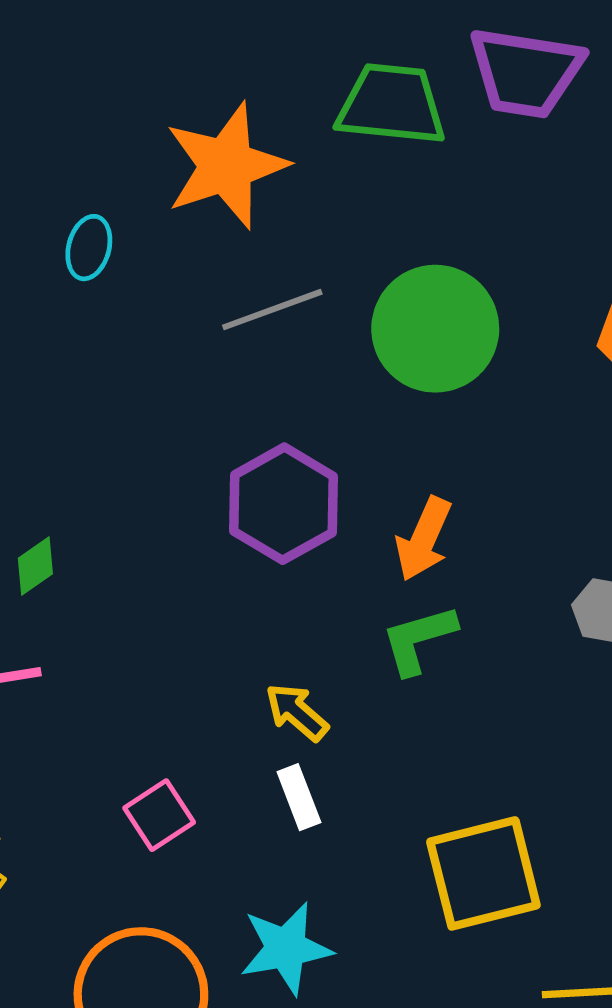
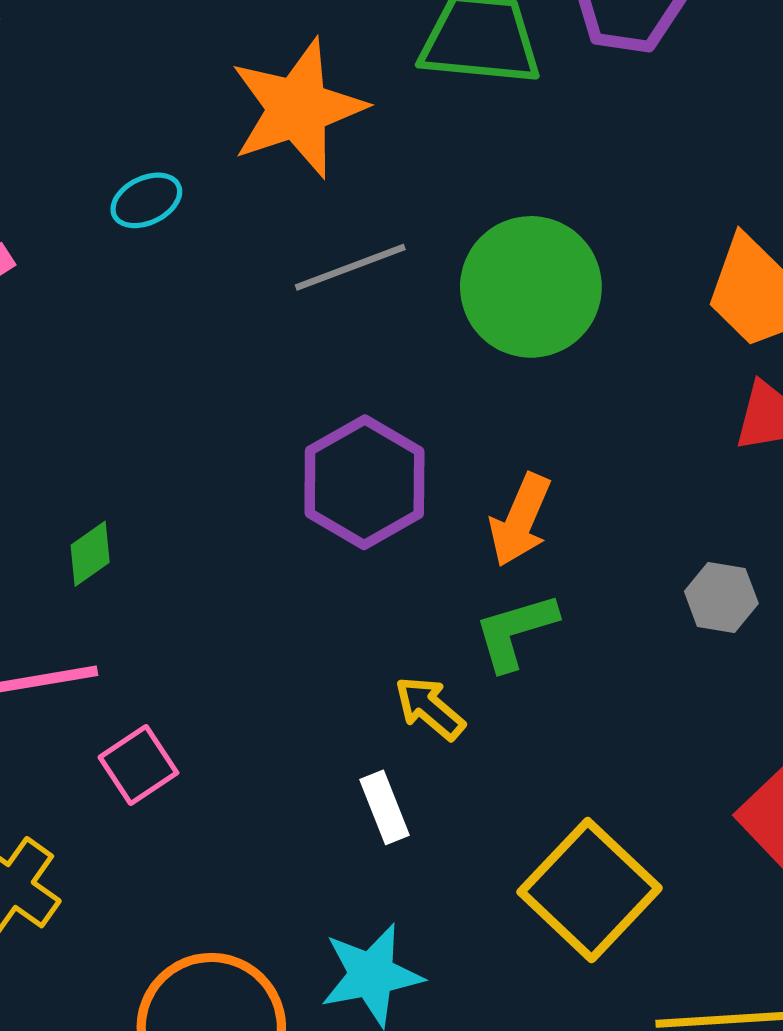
cyan ellipse: (89, 248) -> (146, 200), turned 50
yellow arrow: (297, 712) -> (430, 708), moved
pink square: (159, 815) -> (138, 765), moved
yellow square: (483, 873) -> (590, 890), turned -32

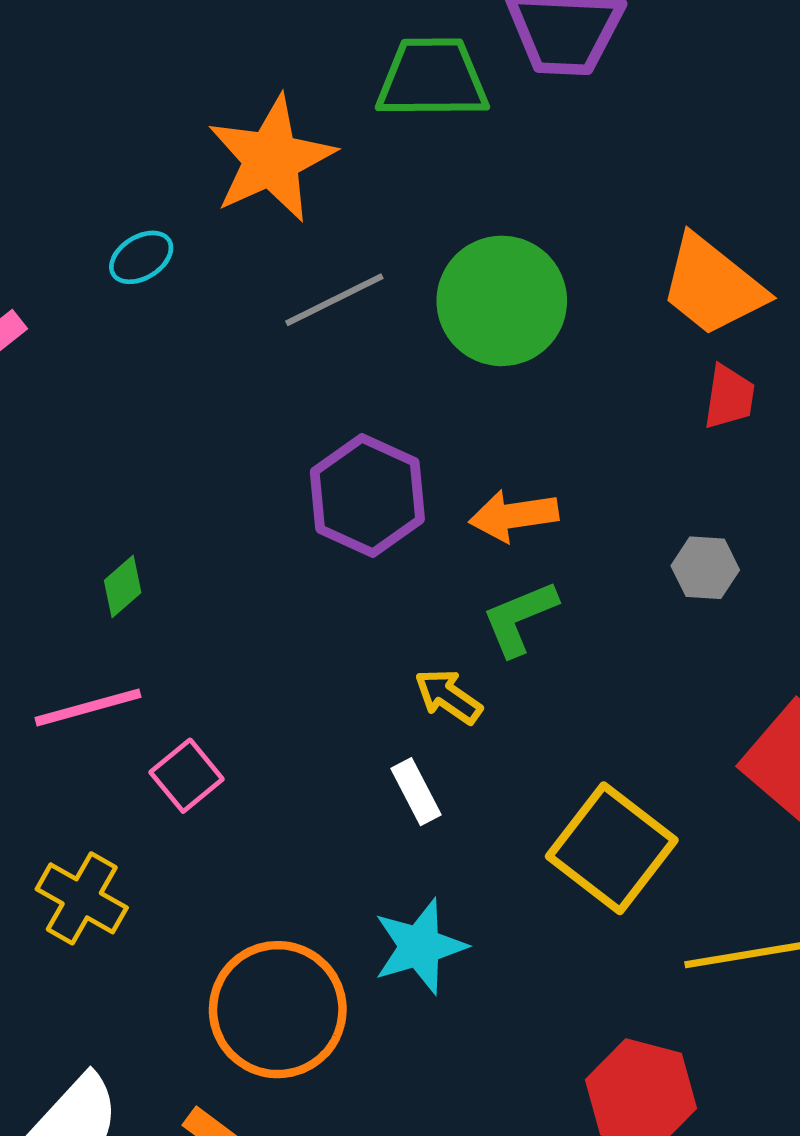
orange arrow: (520, 520) -> (514, 516), turned 64

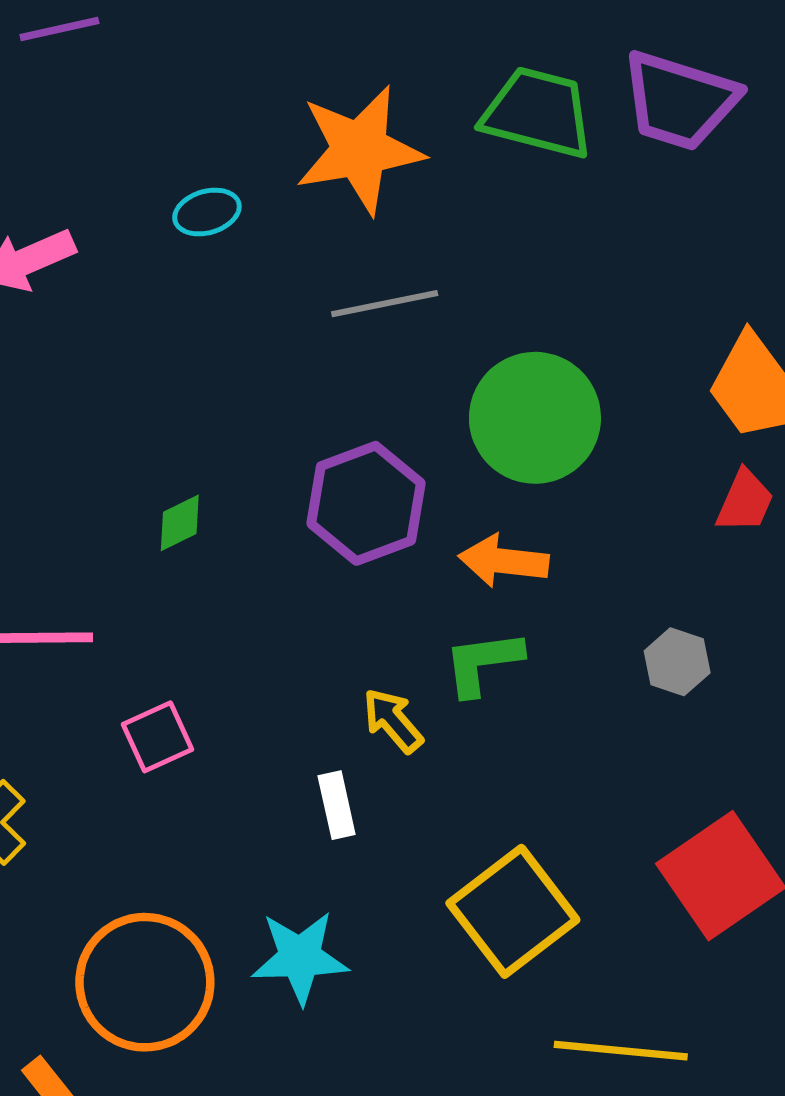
green circle: (502, 301) -> (535, 418), moved
green diamond: (123, 587) -> (180, 523), moved
pink square: (187, 776) -> (157, 737), moved

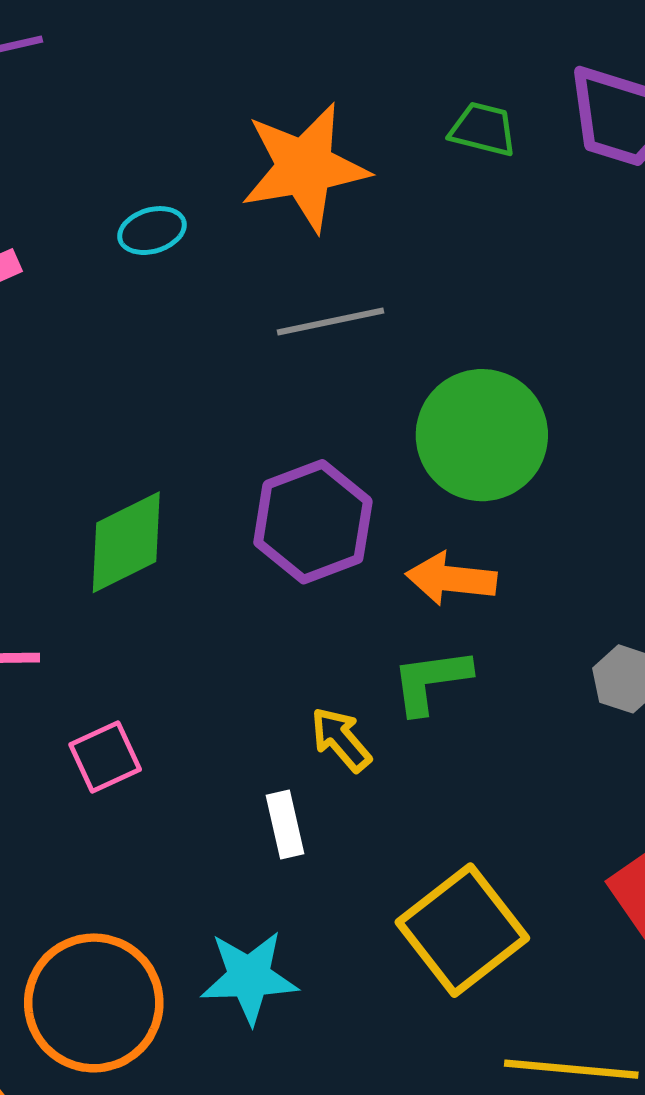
green trapezoid: (538, 113) -> (483, 129), size x0.6
green diamond: (180, 523) -> (126, 542), size x1.8

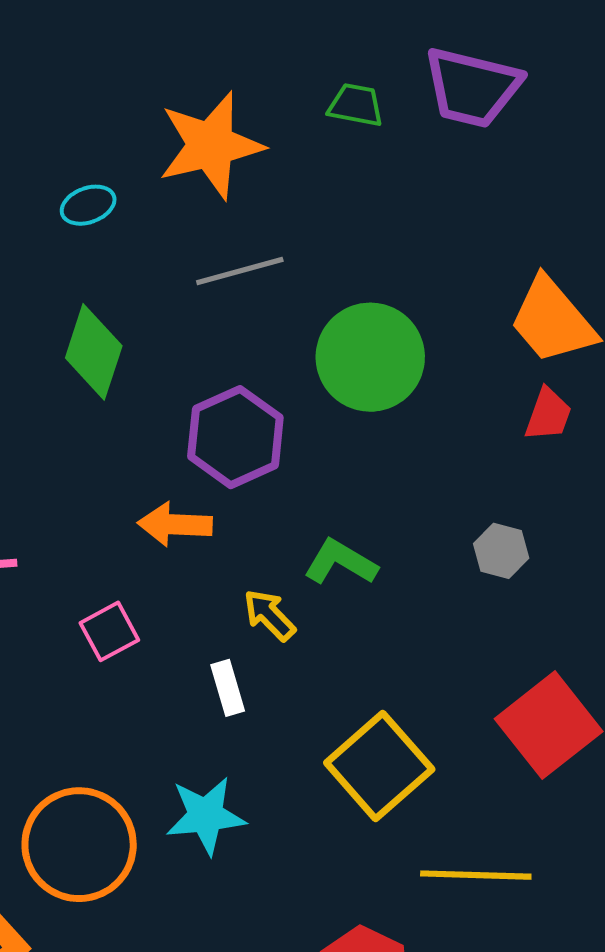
green diamond: (126, 542) -> (94, 352), moved, turned -42
orange arrow: (451, 579) -> (175, 524), moved
green L-shape: (431, 681) -> (341, 562), turned 42
pink square: (105, 757) -> (109, 631), moved

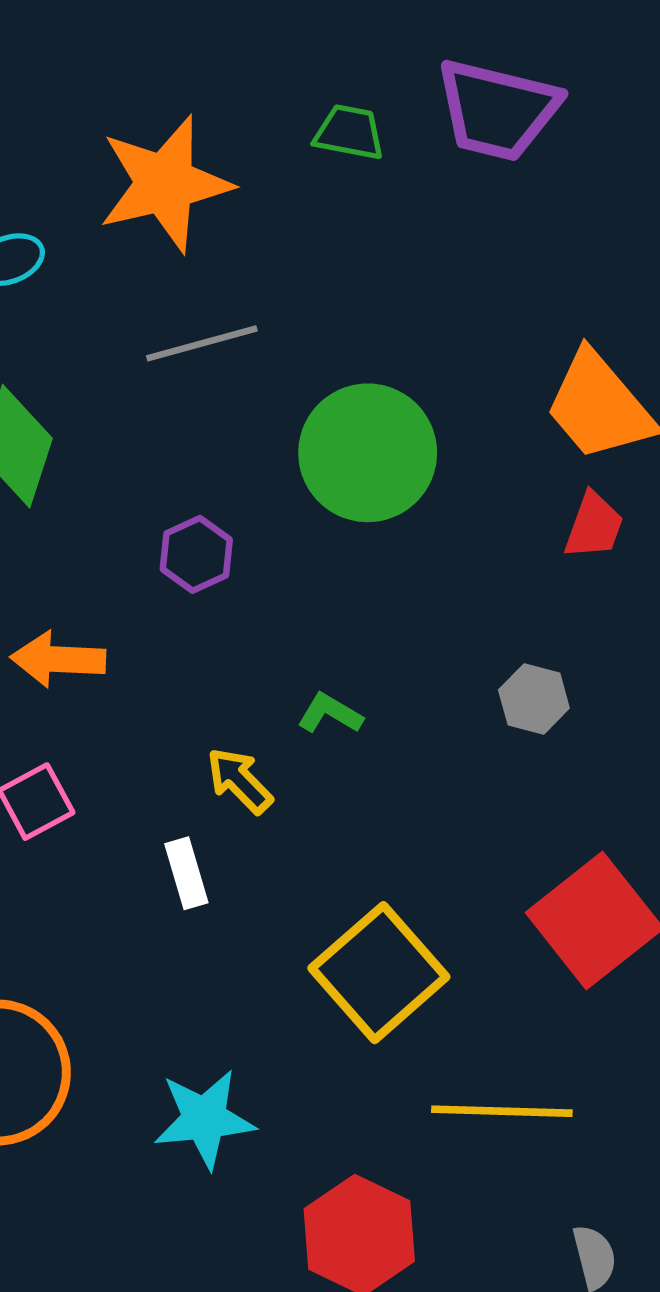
purple hexagon: (235, 437) -> (196, 554), size x0.6
orange arrow: (175, 524) -> (58, 659), moved
green L-shape: (341, 562) -> (330, 714), size x0.7
cyan star: (206, 816) -> (204, 1119), moved

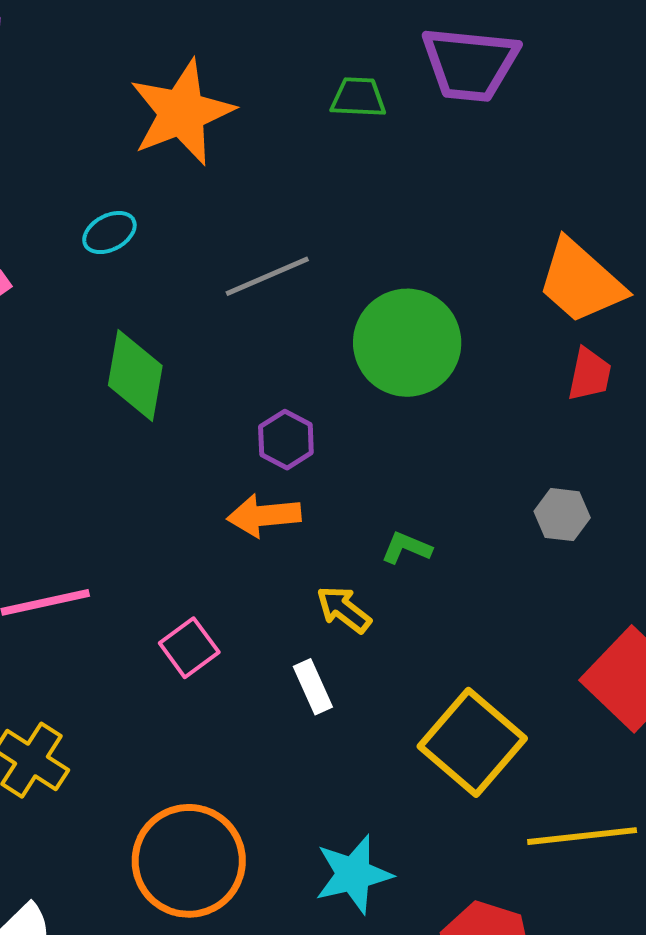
orange star: (165, 184) -> (182, 113), moved
orange arrow: (58, 659) -> (264, 516), moved

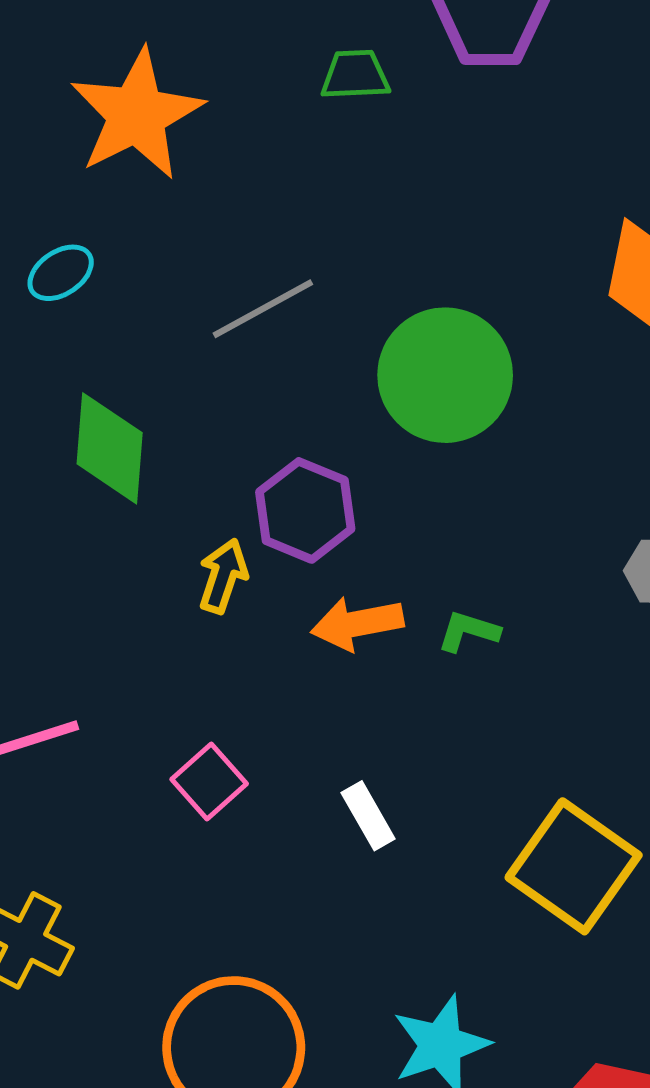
purple hexagon: (286, 440) -> (305, 510), size x1.4
orange arrow: (264, 516) -> (357, 624), moved
yellow arrow: (344, 609) -> (223, 576), moved, turned 76

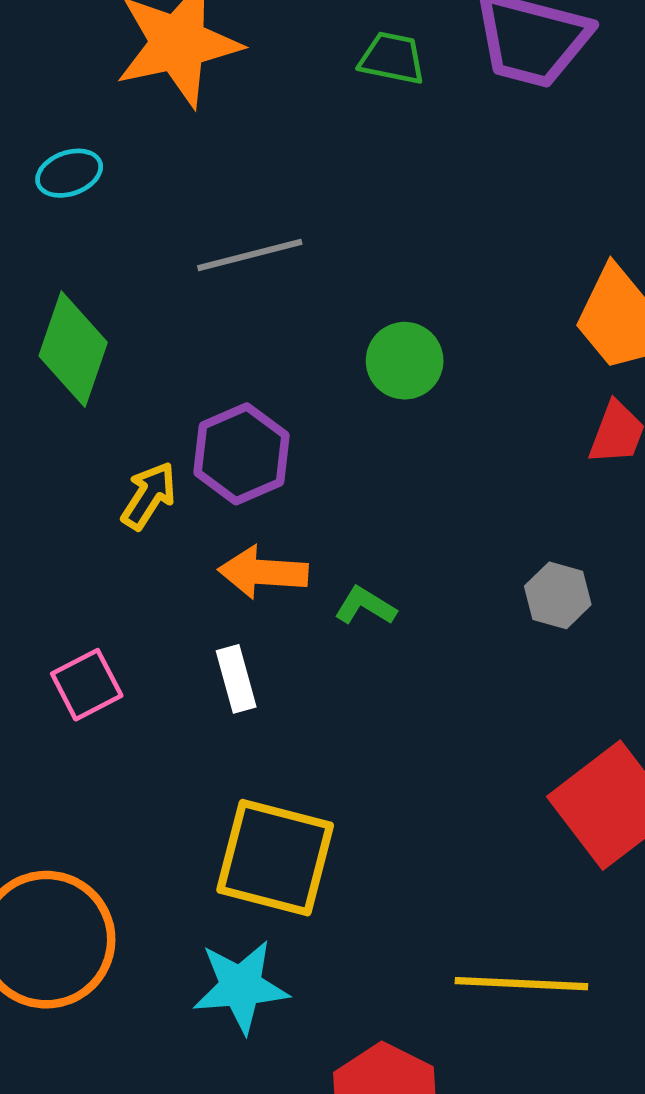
green circle: (445, 375) -> (405, 361), size x0.6
white rectangle: (368, 816) -> (236, 679), moved
yellow square: (574, 866) -> (275, 858), moved, turned -35

